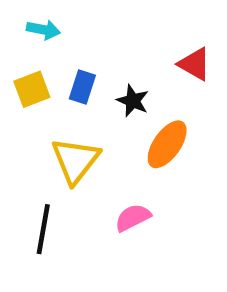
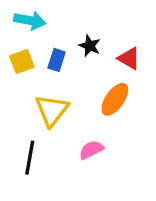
cyan arrow: (43, 30) -> (30, 20), size x1.4
red triangle: (195, 64) -> (129, 58), moved
black star: (133, 101) -> (90, 46), moved

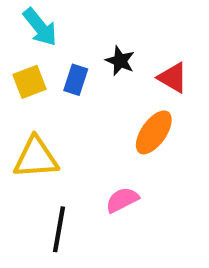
cyan arrow: (30, 20) -> (40, 27), turned 40
yellow triangle: (52, 110) -> (36, 158), moved, turned 48
black line: (30, 158) -> (59, 229), moved

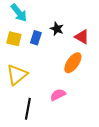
yellow square: (29, 82) -> (14, 39), turned 35
yellow triangle: (36, 158) -> (17, 75), turned -35

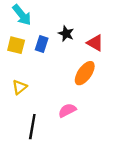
yellow triangle: (17, 75) -> (20, 87), size x0.6

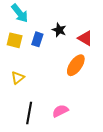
pink semicircle: (67, 110) -> (60, 111), moved

